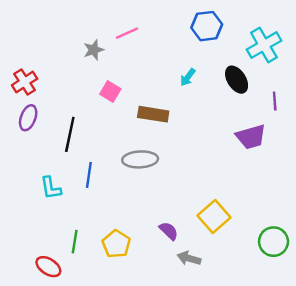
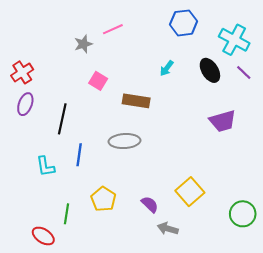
cyan cross: (264, 45) -> (234, 40), turned -32
purple line: (275, 101) -> (244, 72), moved, turned -42
yellow pentagon: (116, 244) -> (103, 199), moved

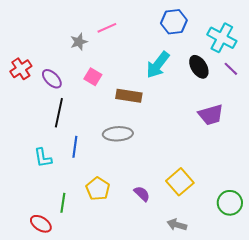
cyan arrow: (167, 68) -> (158, 65), size x1.8
purple ellipse: (25, 104) -> (52, 79), moved, turned -65
gray arrow: (168, 229) -> (177, 225), moved

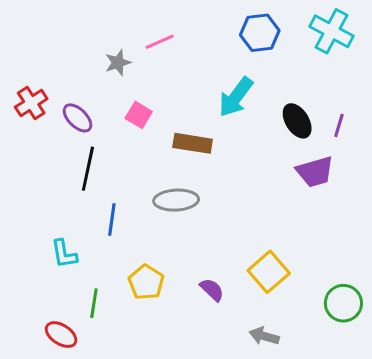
cyan cross: (222, 38) -> (331, 31), moved
black ellipse: (199, 67) -> (297, 121), moved
purple line: (231, 69) -> (339, 125), moved, turned 63
cyan L-shape: (43, 158) -> (64, 254), moved

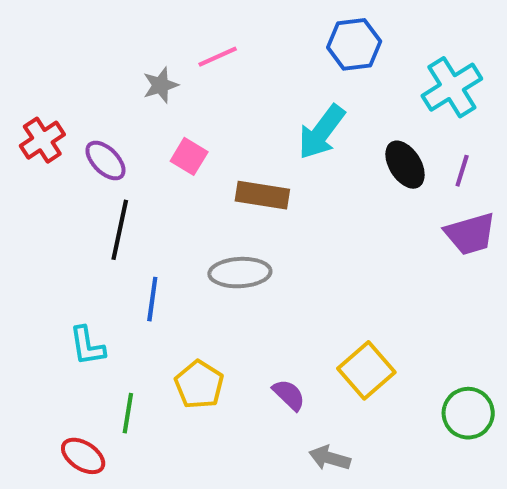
cyan cross: (331, 31) -> (452, 87), moved, turned 30
purple trapezoid: (315, 172) -> (470, 234), moved
gray arrow: (264, 336) -> (330, 458), moved

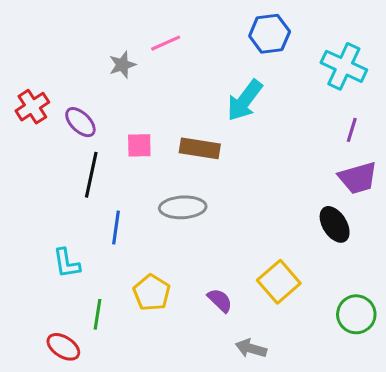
cyan cross: (452, 87) -> (344, 66), turned -33
pink square: (189, 156) -> (139, 145), moved, turned -32
black ellipse: (405, 165) -> (335, 224), moved

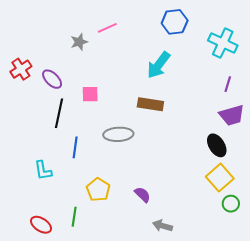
brown rectangle: (200, 148) -> (150, 104), moved
yellow square: (279, 282) -> (220, 178), moved
green line: (97, 314) -> (74, 217), moved
green circle: (356, 314) -> (231, 204), size x0.7

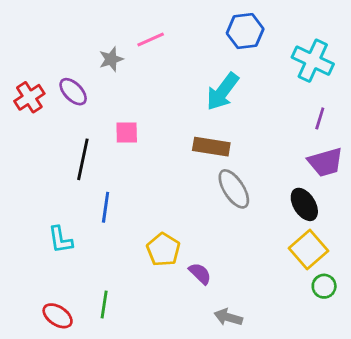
purple ellipse: (52, 79) -> (73, 92), moved
gray ellipse: (118, 134) -> (234, 189), moved, turned 60
yellow pentagon: (98, 190) -> (163, 250), moved

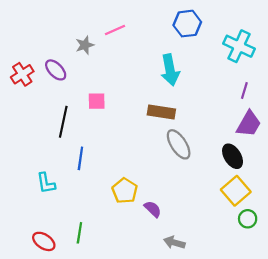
cyan arrow: (223, 92) -> (170, 70), turned -48
purple trapezoid: (325, 162) -> (249, 124), turned -44

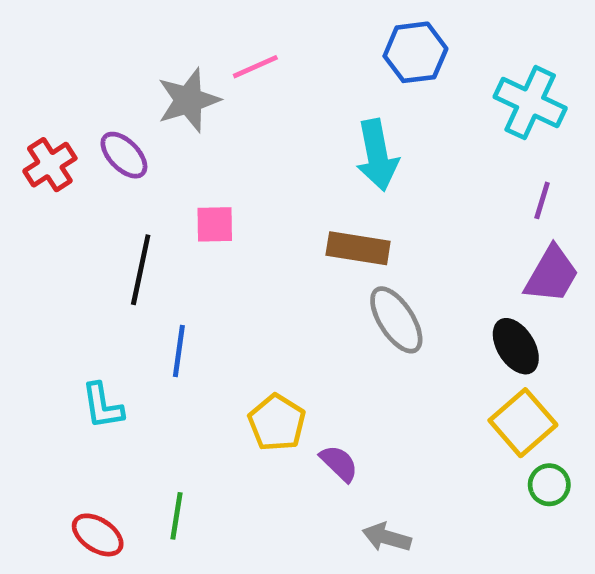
gray star: (85, 45) -> (188, 100), size x1.5

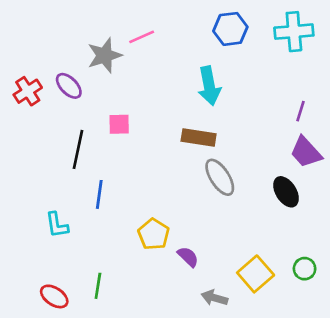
cyan cross: (530, 103) -> (294, 32), moved, turned -30
purple trapezoid: (552, 275) -> (306, 152), turned 108
yellow square: (523, 423) -> (256, 274), moved

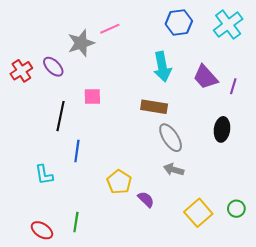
cyan cross: (294, 32) -> (228, 25), turned -32
purple trapezoid: (306, 152) -> (206, 77), moved
black ellipse: (286, 192) -> (222, 129), moved, turned 40
gray arrow: (214, 298) -> (174, 170), moved

